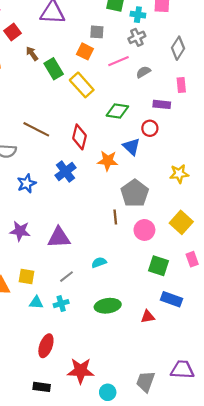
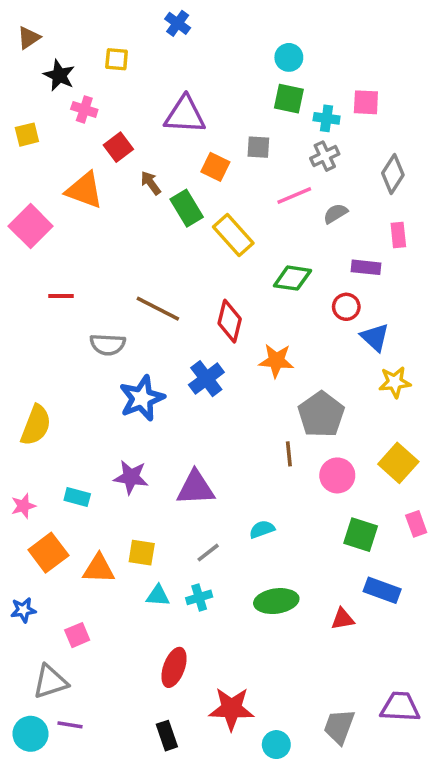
orange square: (85, 51) -> (215, 167), moved
blue triangle: (131, 147) -> (375, 337), moved
blue star: (26, 183) -> (142, 398), size x1.4
black rectangle: (42, 387) -> (167, 736), turned 63

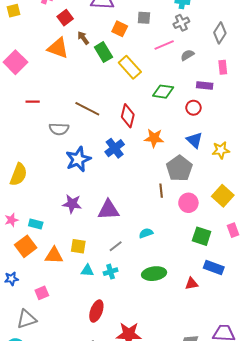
orange triangle: (84, 190) -> (58, 48), moved
blue triangle: (375, 337) -> (195, 140), moved
cyan rectangle: (77, 497) -> (36, 224), moved

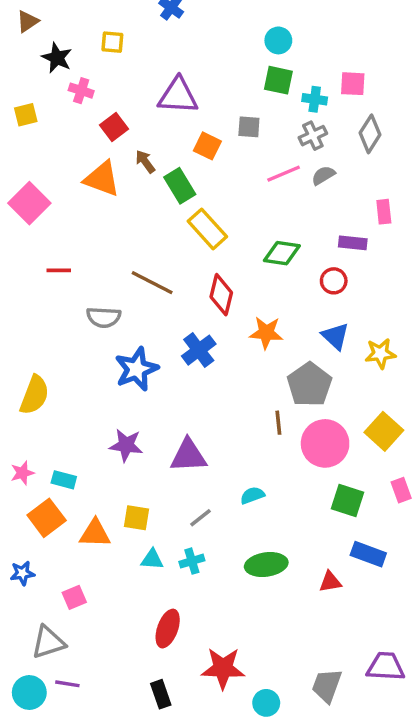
gray diamond: (220, 33) -> (370, 134), moved
gray semicircle: (187, 55) -> (323, 175), moved
yellow rectangle: (130, 67) -> (207, 229), moved
pink circle: (188, 203) -> (325, 443), size x1.4

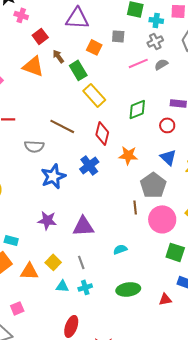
green diamond: (282, 253) -> (137, 109), turned -30
yellow square: (137, 518) -> (53, 262), turned 35
gray line: (201, 518) -> (81, 262), moved, turned -72

